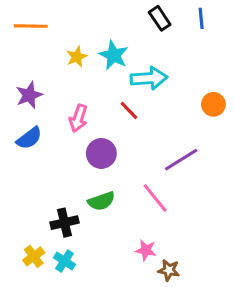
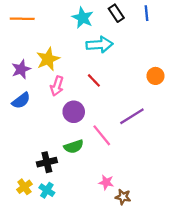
cyan star: (114, 55) -> (83, 18), moved
yellow star: (77, 57) -> (48, 59), moved, size x1.5
cyan arrow: (149, 78) -> (99, 45), moved
pink line: (155, 198) -> (102, 135), moved

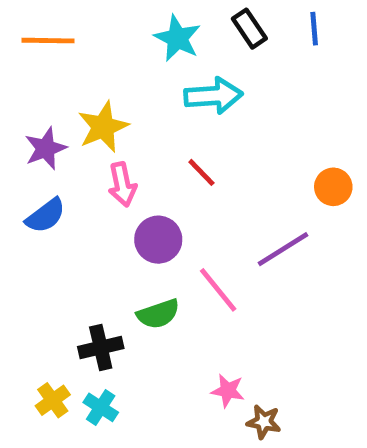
orange circle: (155, 76) -> (333, 187), moved
pink arrow: (57, 86) -> (122, 184), turned -30

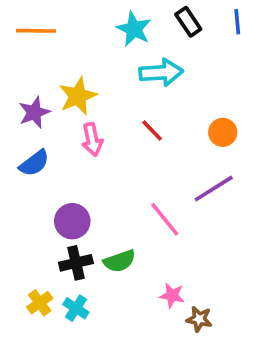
orange circle: (333, 187) -> (223, 132), moved
purple circle: (158, 240) -> (72, 221), moved
green semicircle: (158, 314) -> (119, 261), moved

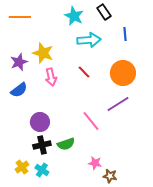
blue line: (237, 22) -> (125, 34), moved
yellow star: (78, 96) -> (43, 53), turned -30
orange circle: (223, 132) -> (123, 73), size x1.6

